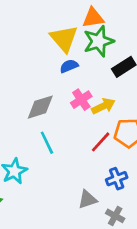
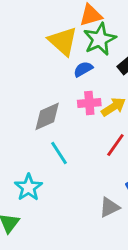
blue semicircle: (69, 66) -> (83, 69), moved
pink cross: (81, 100) -> (89, 103), turned 36

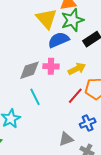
blue semicircle: (83, 69) -> (59, 40), size x1.5
pink cross: (89, 103) -> (51, 66), moved

